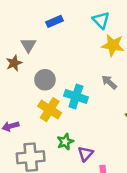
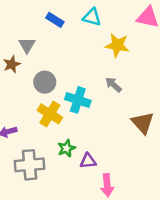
cyan triangle: (101, 20) -> (92, 17), moved, turned -30
blue rectangle: (55, 21) -> (55, 20), turned 56
purple triangle: (85, 154) -> (88, 161), turned 42

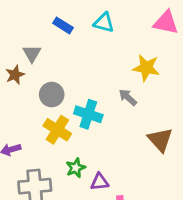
yellow star: (117, 45) -> (146, 68), moved

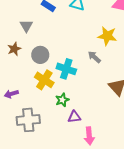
brown star: (15, 75) -> (14, 49), moved
green star: (76, 168) -> (62, 100), moved

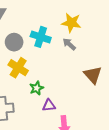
yellow star: (107, 36) -> (71, 23), moved
cyan cross: (66, 69) -> (41, 37), moved

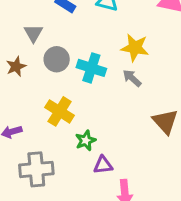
gray circle: (14, 42) -> (57, 59), moved

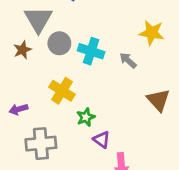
gray triangle: (33, 33) -> (38, 20), size x1.6
yellow star: (135, 48) -> (152, 33), moved
purple triangle: (103, 165) -> (102, 140), turned 42

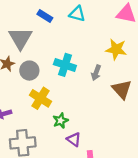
gray circle: (59, 43) -> (29, 71), moved
gray arrow: (128, 60) -> (96, 73), turned -112
brown triangle: (158, 100) -> (122, 89), moved

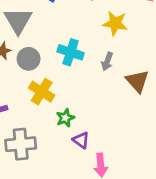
yellow star: (116, 49) -> (115, 23), moved

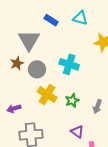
gray arrow: (107, 61) -> (97, 107), moved
green star: (65, 118) -> (72, 101), moved

